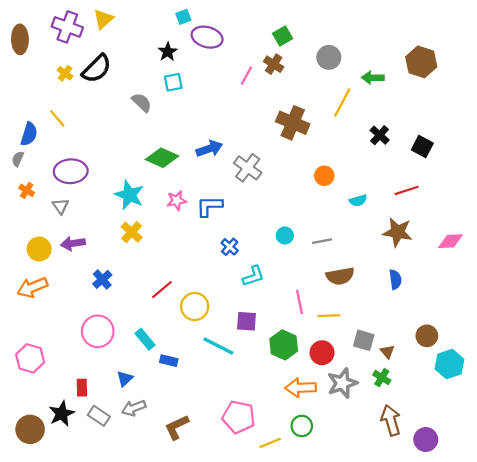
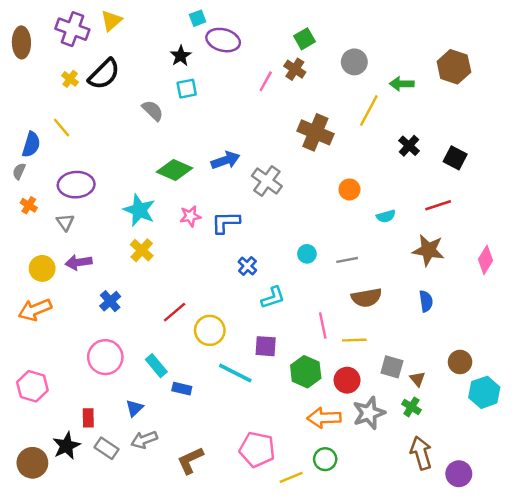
pink diamond: (451, 241) -> (486, 260), turned -55

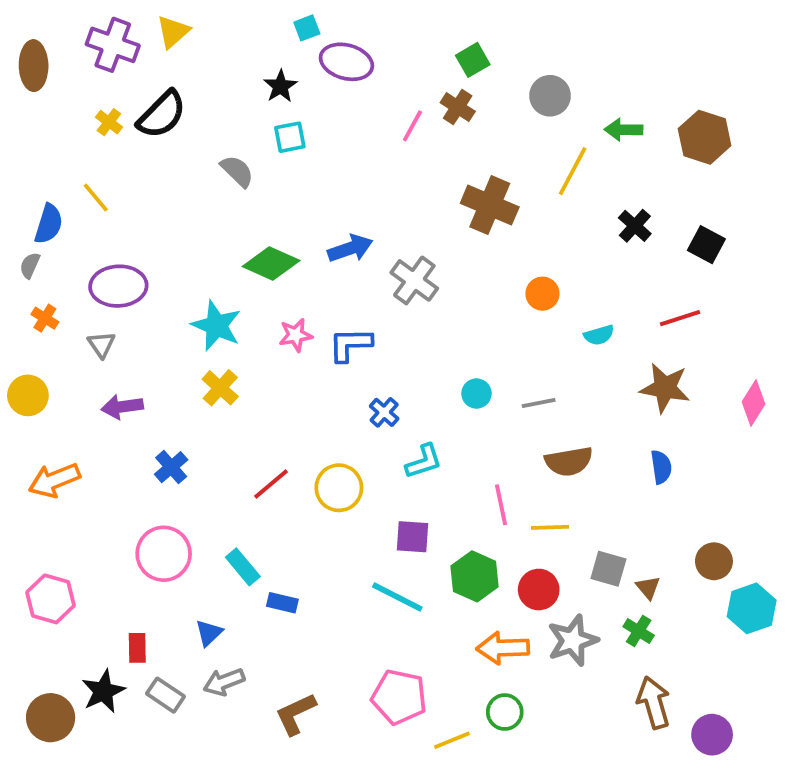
brown hexagon: (454, 67) -> (705, 137), moved
yellow circle: (42, 268) -> (28, 395), moved
yellow circle: (210, 330) -> (339, 488), moved
cyan line: (235, 373) -> (397, 597), moved

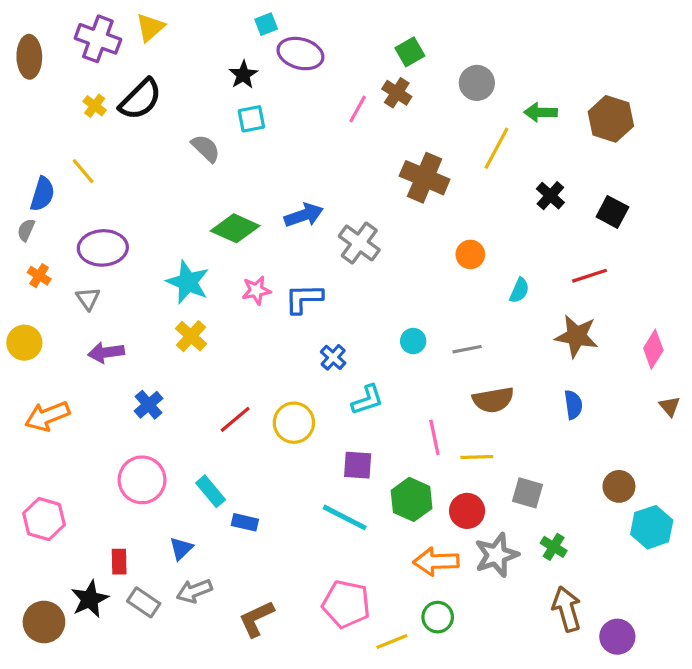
cyan semicircle: (599, 335) -> (519, 290), turned -50
brown triangle: (648, 588) -> (670, 406), moved

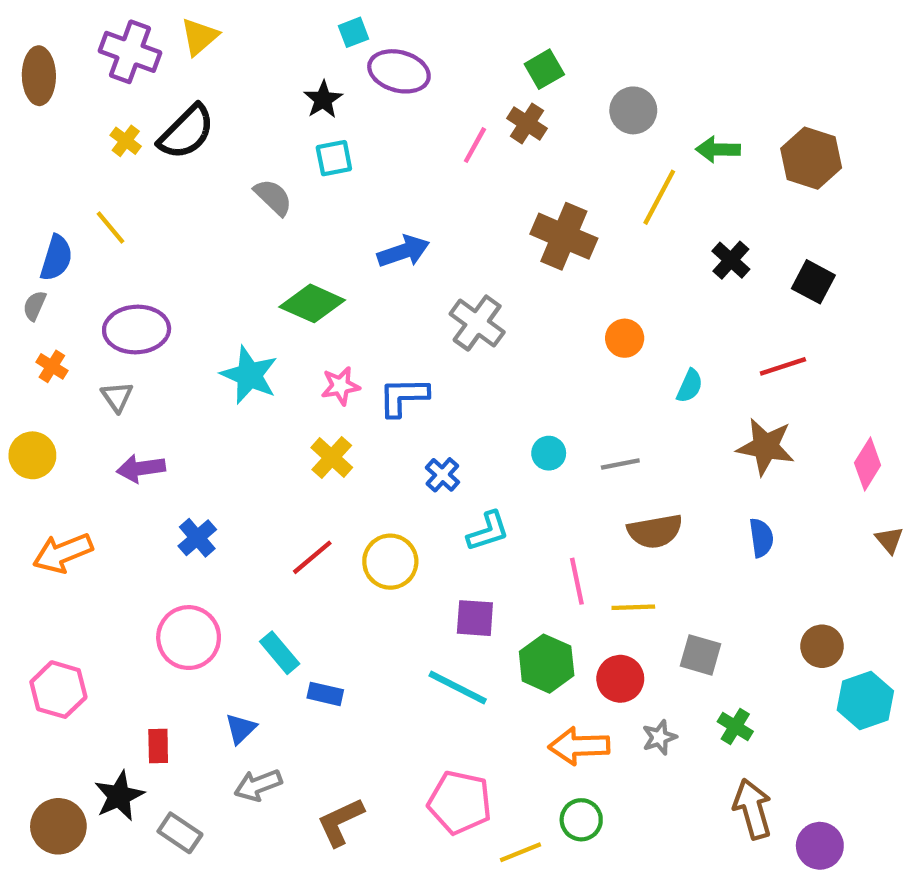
blue arrow: (304, 215) -> (403, 251), moved
yellow cross: (191, 336) -> (332, 457), moved
gray star: (496, 555) -> (659, 737), size x0.6
gray rectangle: (144, 602) -> (180, 833), moved

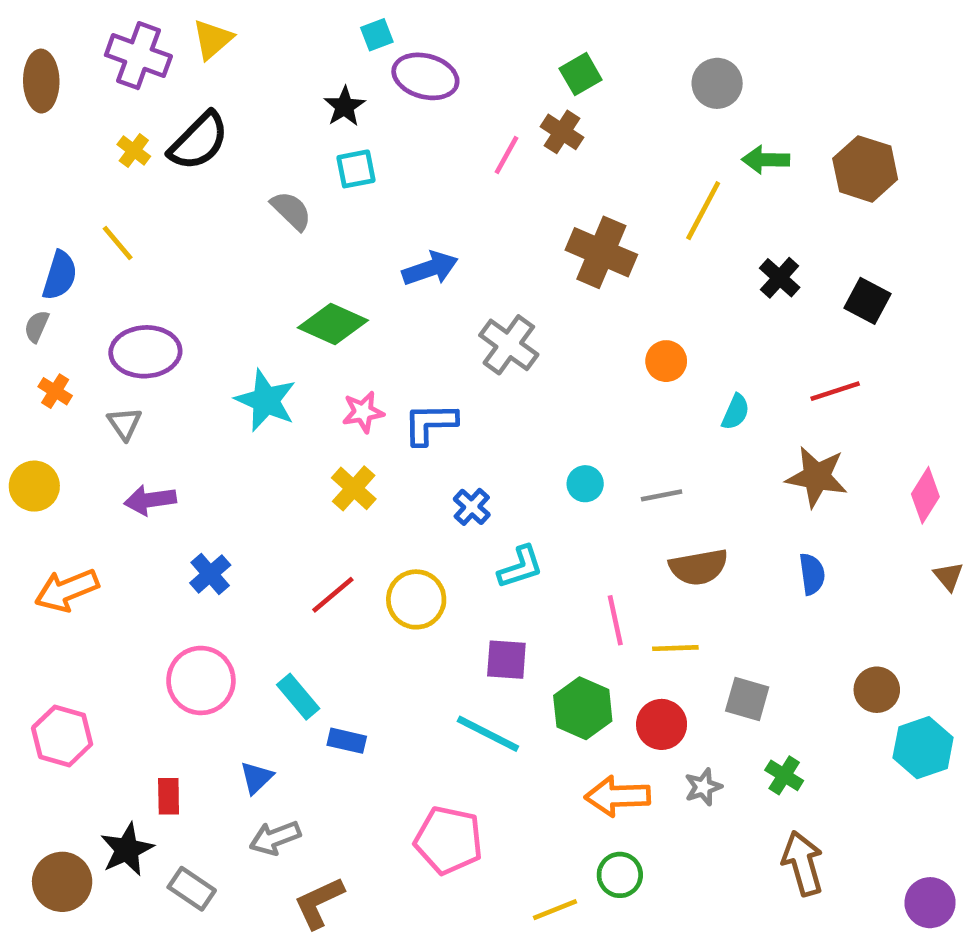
gray circle: (633, 110) -> (717, 83), moved
pink pentagon: (460, 802) -> (449, 840), moved
brown L-shape: (340, 822) -> (319, 903), moved
purple circle: (820, 846) -> (930, 903), moved

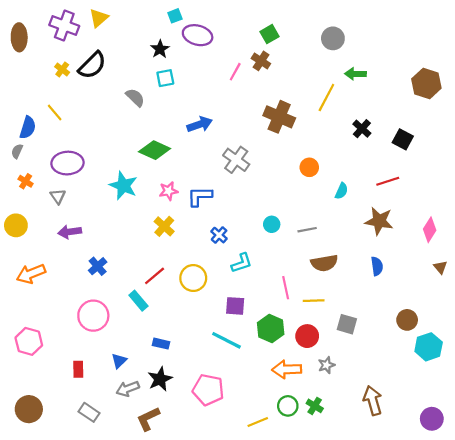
brown hexagon: (865, 169) -> (426, 84), moved
cyan rectangle: (298, 697) -> (138, 301), moved
green cross: (784, 775) -> (315, 406), moved
black star: (127, 849) -> (160, 379), moved

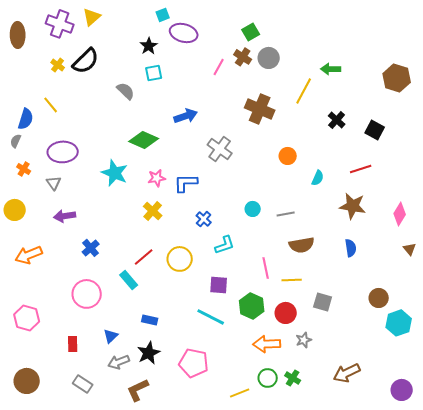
gray circle: (333, 38) -> (269, 58), moved
brown arrow: (373, 401) -> (347, 373), turned -100

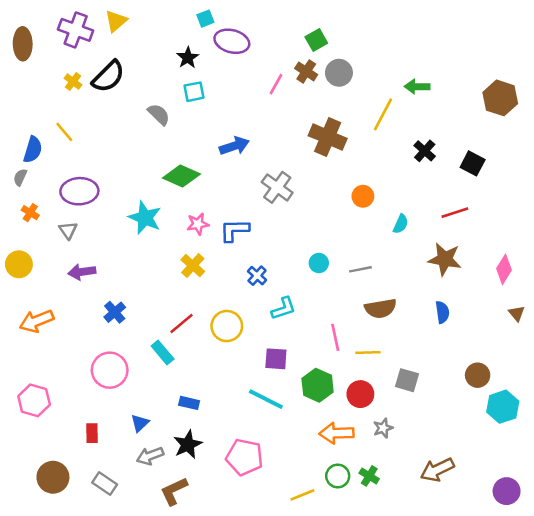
brown circle: (27, 381) -> (53, 477), moved

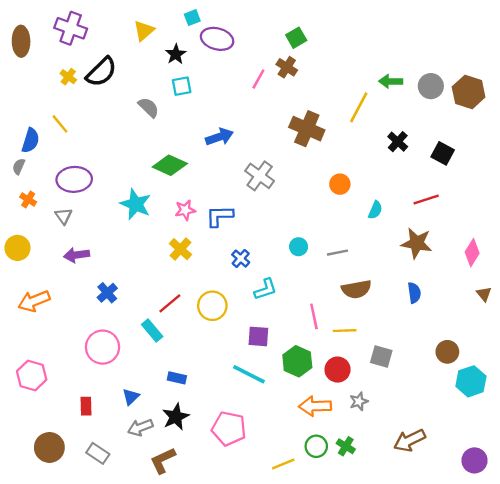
yellow triangle: (116, 21) -> (144, 31), moved
gray circle: (339, 73) -> (431, 86), moved

